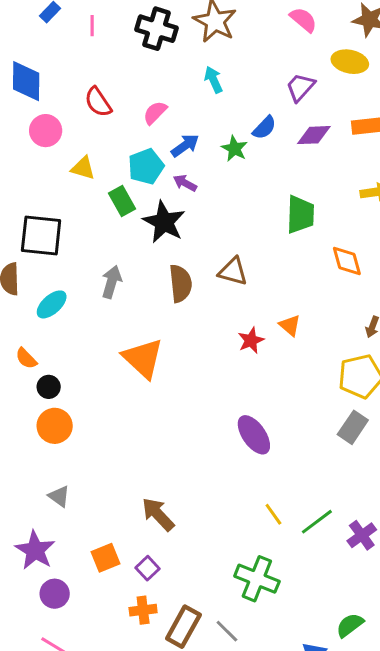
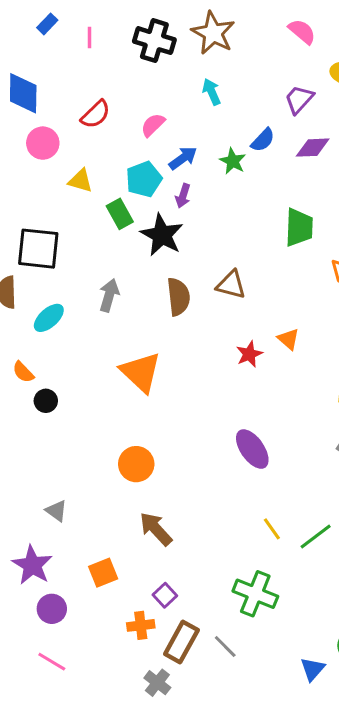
red semicircle: (98, 102) -> (96, 114), turned -100
purple arrow: (185, 183) -> (183, 196), turned -100
orange circle: (55, 426) -> (136, 464), moved
purple square: (148, 568) -> (165, 595), moved

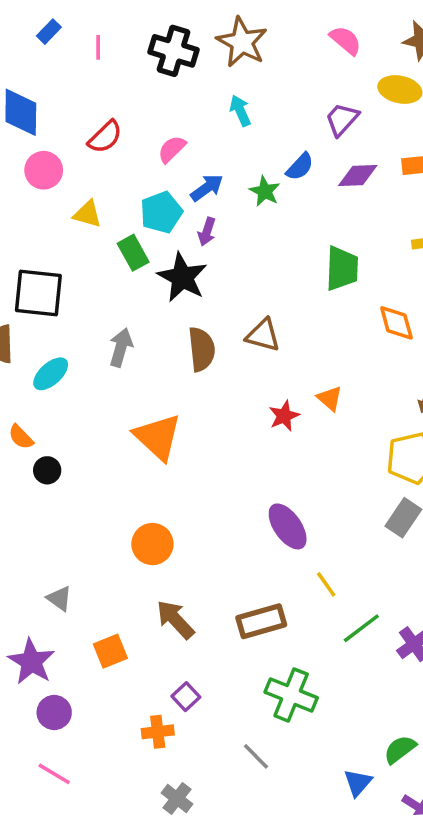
yellow line: (272, 529) -> (326, 584), moved
orange square: (103, 573) -> (110, 651), moved
brown rectangle: (181, 642) -> (261, 621), moved, turned 45

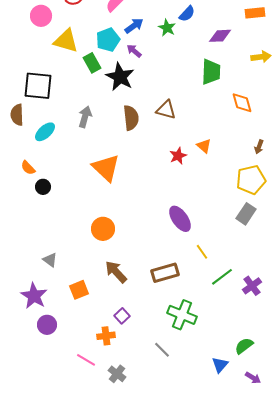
purple diamond: (358, 175) -> (220, 36), moved
yellow triangle: (88, 214) -> (66, 41), size x1.5
purple arrow: (207, 232) -> (134, 51), turned 112
pink line: (54, 774) -> (86, 360), moved

